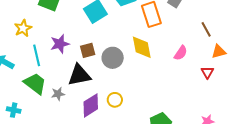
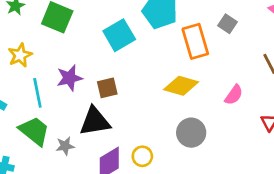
yellow diamond: (142, 47) -> (181, 86), turned -65
gray circle: (113, 58) -> (191, 133), moved

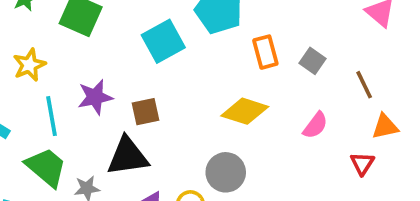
gray square: (228, 24) -> (313, 61), moved
orange rectangle: (195, 41) -> (265, 52), size x0.7
gray circle: (191, 133) -> (226, 172), moved

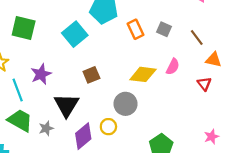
yellow diamond: (245, 111) -> (143, 74), moved
brown square: (145, 112) -> (91, 75), moved
orange triangle: (385, 127) -> (214, 60), turned 35
black triangle: (128, 156) -> (66, 105), turned -40

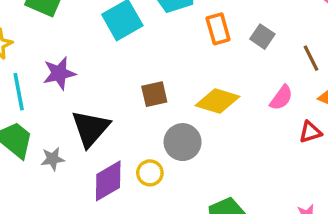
pink semicircle: (173, 67) -> (281, 98), moved
brown square: (91, 75) -> (154, 94), moved
red triangle: (204, 84) -> (310, 132), turned 40

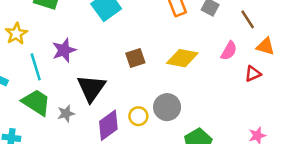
gray circle: (183, 142) -> (167, 107), moved

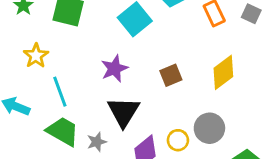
purple star: (64, 50) -> (114, 69), moved
yellow diamond: (182, 58) -> (223, 72), turned -44

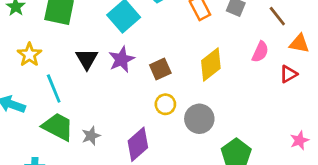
purple star: (114, 69) -> (122, 59), moved
black triangle: (123, 112) -> (87, 59), moved, size x0.7
yellow circle: (178, 140) -> (165, 104), moved

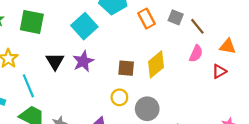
brown line: (277, 16) -> (197, 26), moved
brown square: (160, 69) -> (126, 68), moved, turned 30

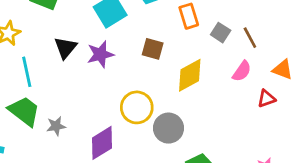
gray square: (176, 17) -> (221, 33), moved
brown square: (126, 68) -> (153, 49), moved
yellow circle: (119, 97) -> (137, 107), size x1.5

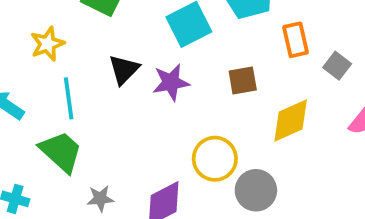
brown square: (153, 49) -> (243, 81), turned -30
gray star: (56, 126) -> (100, 198), moved

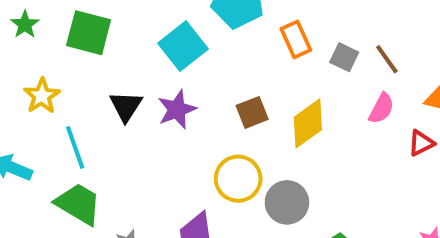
brown square: (243, 81) -> (252, 112), moved

